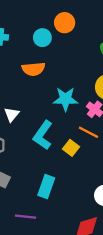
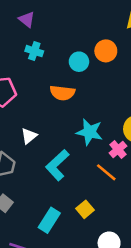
yellow square: (71, 148) -> (85, 209), moved

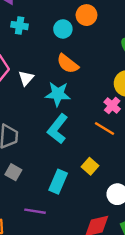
orange semicircle: (62, 93) -> (68, 64), moved, turned 40
cyan star: (89, 132) -> (58, 94), moved
white triangle: (29, 136) -> (26, 78), moved

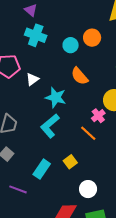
cyan cross: (20, 26) -> (36, 35), size x1.5
orange semicircle: (68, 64) -> (80, 76), moved

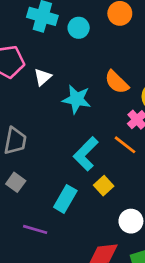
cyan circle: (71, 45) -> (79, 28), moved
orange semicircle: (80, 76) -> (117, 82), moved
cyan L-shape: (50, 126) -> (86, 154), moved

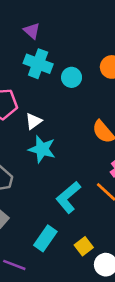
cyan star: (77, 99) -> (42, 149), moved
yellow square: (104, 186) -> (84, 246), moved

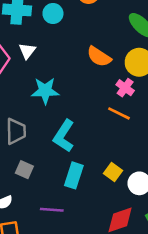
white triangle: (34, 121) -> (27, 51), moved
cyan L-shape: (68, 197) -> (64, 136), moved

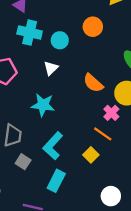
white triangle: (27, 51) -> (51, 68), moved
gray square: (24, 170) -> (23, 162), moved
yellow square: (113, 172) -> (91, 155), moved

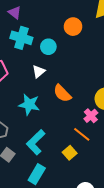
orange circle: (93, 27) -> (73, 27), moved
orange semicircle: (93, 83) -> (62, 93), moved

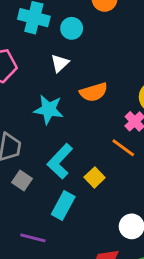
orange semicircle: (62, 93) -> (94, 92), turned -60
yellow square: (70, 153) -> (95, 177), moved

